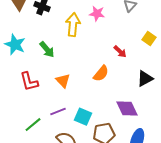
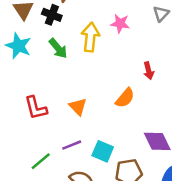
cyan star: (15, 45) -> (18, 46), moved
green arrow: (47, 50) -> (58, 48), moved
red arrow: (120, 52) -> (149, 71), turned 32

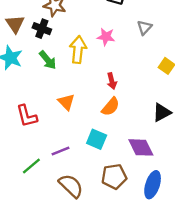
red arrow: (149, 71) -> (112, 81), moved
orange triangle: (78, 107) -> (66, 102), moved
cyan square: (103, 151) -> (97, 139), moved

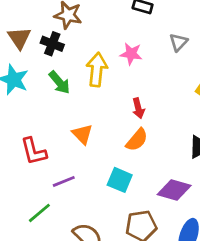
purple diamond: (141, 147) -> (174, 190), turned -48
purple line: (60, 151) -> (64, 181), moved

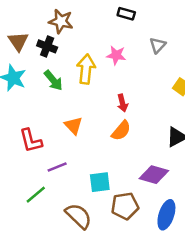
cyan square: (120, 180) -> (100, 182), moved, turned -30

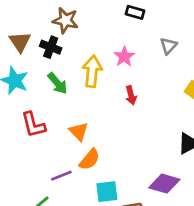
pink star: (116, 55) -> (124, 57), turned 30
red arrow: (122, 103) -> (131, 95), moved
orange semicircle: (121, 131) -> (89, 159), moved
red L-shape: (31, 141) -> (33, 125), moved

